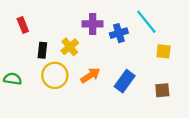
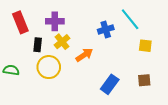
purple cross: (93, 24) -> (55, 21), moved
red rectangle: (23, 25) -> (20, 22), size x1.5
orange arrow: (90, 75) -> (84, 55), moved
blue rectangle: (125, 81) -> (110, 84), moved

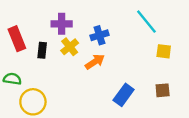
red rectangle: (20, 22) -> (17, 39), moved
blue cross: (106, 29) -> (99, 35), moved
yellow circle: (49, 67) -> (33, 102), moved

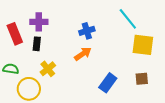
purple cross: (62, 24) -> (39, 22), moved
yellow cross: (70, 47) -> (48, 69), moved
yellow square: (164, 51) -> (143, 45), size x1.6

